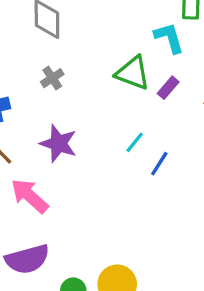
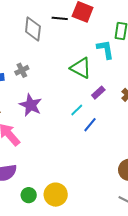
gray cross: (52, 78) -> (22, 70), moved
purple rectangle: (168, 88) -> (98, 93), moved

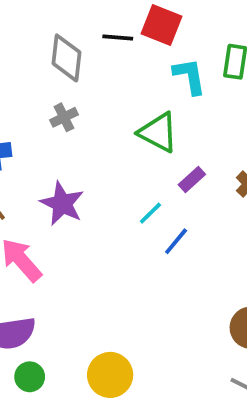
cyan L-shape: (105, 49) -> (190, 76), moved
gray cross: (22, 70) -> (64, 117), moved
green circle: (29, 195) -> (30, 377), moved

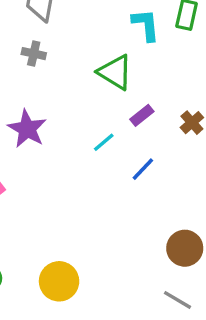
gray cross: (64, 117) -> (34, 54), turned 35
blue line: (176, 241) -> (143, 169), moved

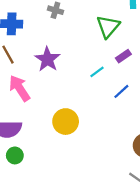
green triangle: (115, 72) -> (108, 27), turned 35
yellow circle: (59, 281) -> (66, 122), moved

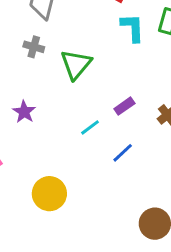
green triangle: (108, 27) -> (76, 64), moved
purple star: (47, 59) -> (24, 112), size x0.7

